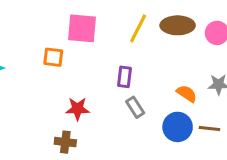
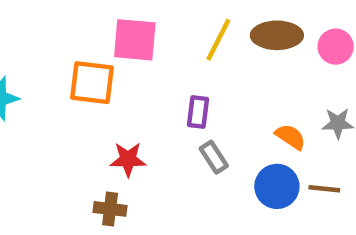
orange square: (53, 57) -> (92, 83), size x1.5

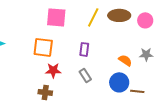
orange square: (92, 83) -> (43, 47), moved
gray rectangle: (214, 157) -> (85, 75), moved
brown line: (324, 189) -> (137, 91), moved

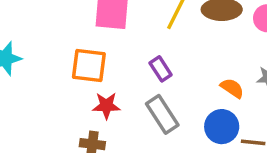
purple rectangle: (84, 49) -> (161, 69), turned -40
gray rectangle: (85, 75) -> (162, 114), size x1.5

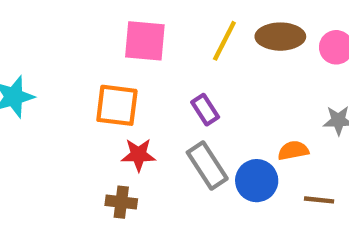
orange semicircle: (232, 88) -> (293, 150), moved, turned -45
blue circle: (222, 127) -> (257, 181), moved

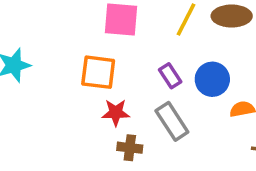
blue circle: (257, 181) -> (212, 79), moved
brown cross: (121, 202) -> (130, 148), moved

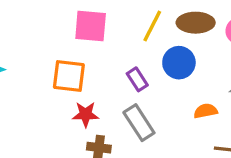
blue circle: (212, 79) -> (179, 63), moved

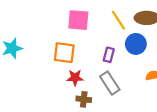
yellow line: (152, 26) -> (118, 20), turned -60
purple rectangle: (137, 79) -> (109, 55), turned 48

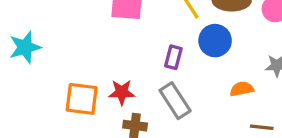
orange square: (64, 53) -> (82, 99), moved

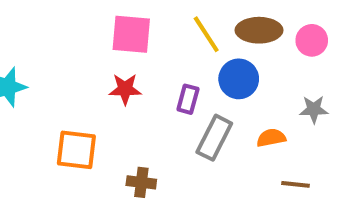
red star: (122, 92) -> (125, 89), moved
gray rectangle: (175, 101) -> (214, 138), moved, turned 60

